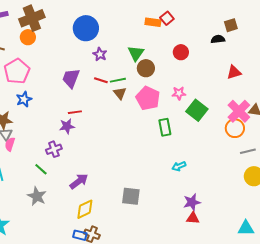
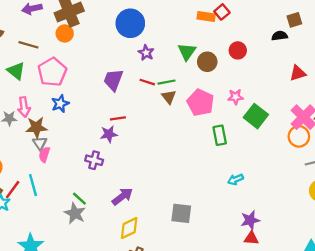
brown circle: (146, 68) -> (207, 62), moved
purple cross: (54, 149) -> (94, 160), turned 35
green line: (41, 169) -> (79, 199), moved

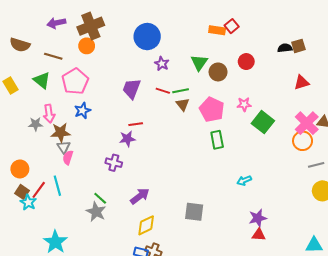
brown square: (294, 20) -> (298, 46), moved
green rectangle: (220, 135) -> (217, 140), moved

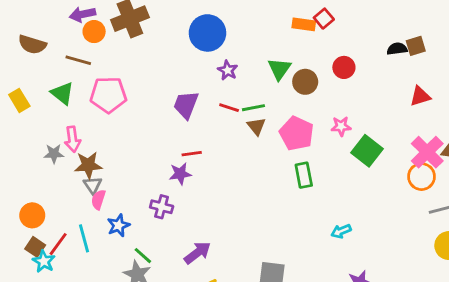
orange circle: (87, 46) -> (94, 32), moved
pink pentagon: (75, 81) -> (108, 95), turned 30
blue star: (82, 111) -> (118, 225), moved

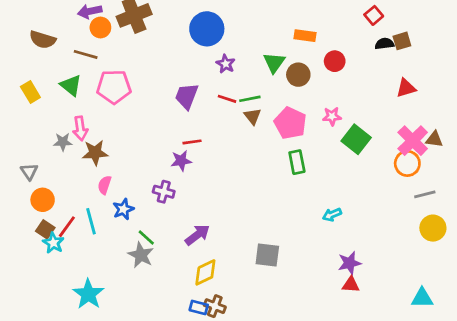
red square: (324, 19) -> (374, 15), moved
orange rectangle: (304, 24) -> (305, 36), moved
gray triangle: (93, 185) -> (29, 172), moved

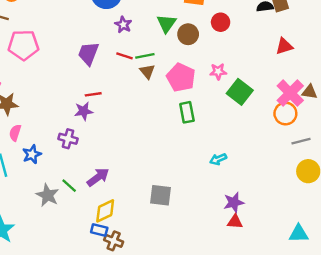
green line: (146, 237) -> (69, 186), moved
blue rectangle: (199, 307) -> (99, 230), moved

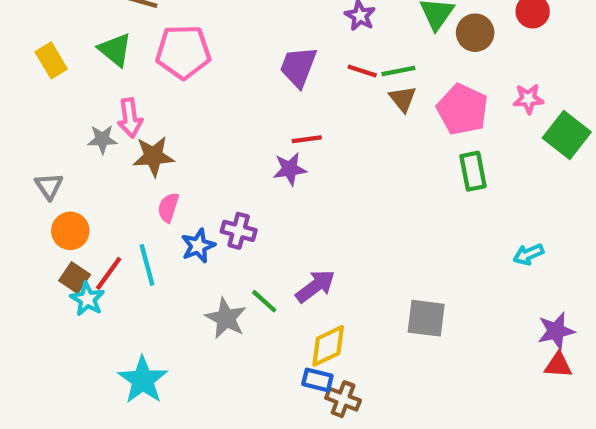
purple cross: (68, 139) -> (239, 231), moved

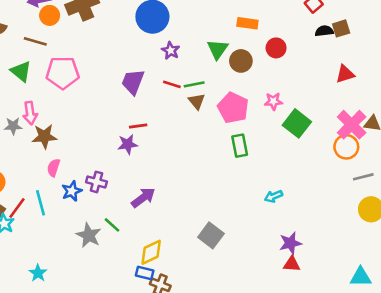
purple arrow: (315, 286) -> (143, 198), moved
gray square: (426, 318) -> (211, 235), turned 30
cyan star: (143, 380) -> (38, 273), size x0.6

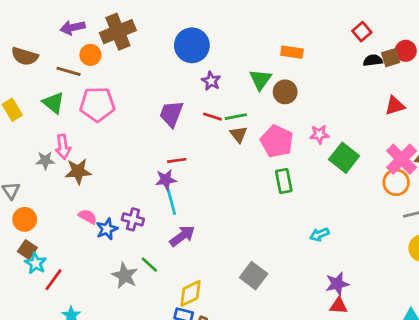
orange circle: (50, 15) -> (90, 55), moved
red circle: (276, 48) -> (406, 51), moved
pink semicircle: (54, 168) -> (88, 217), moved, turned 102
cyan line: (40, 203) -> (171, 202), moved
red line: (17, 208) -> (53, 280), moved

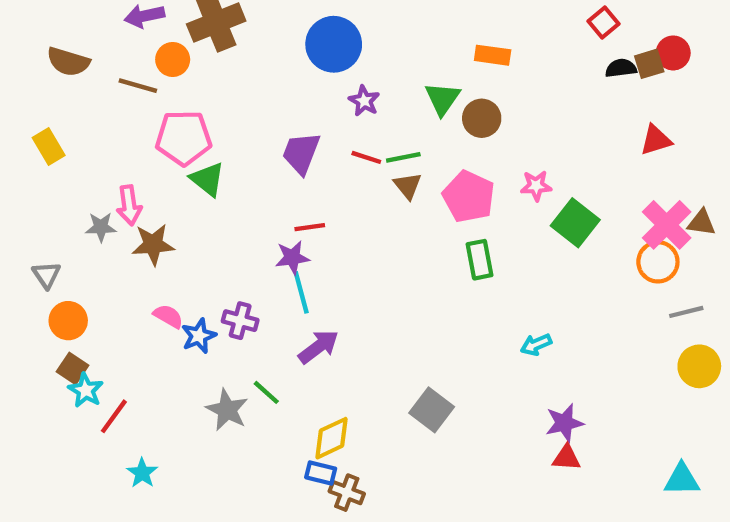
green triangle: (53, 103) -> (207, 179), moved

